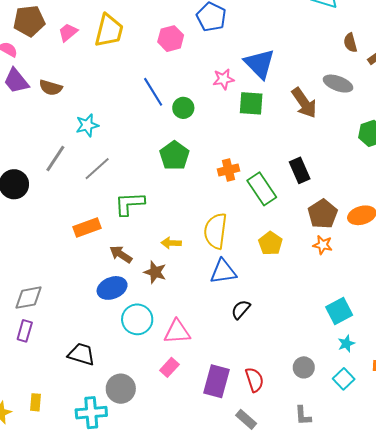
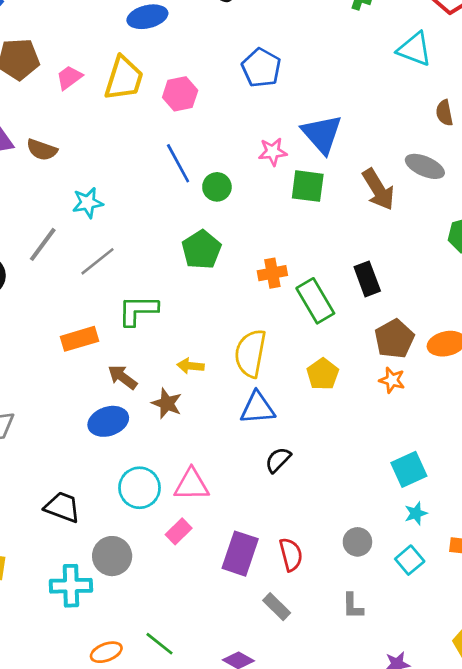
pink hexagon: (171, 39) -> (180, 94), moved
cyan circle: (137, 319) -> (140, 488), moved

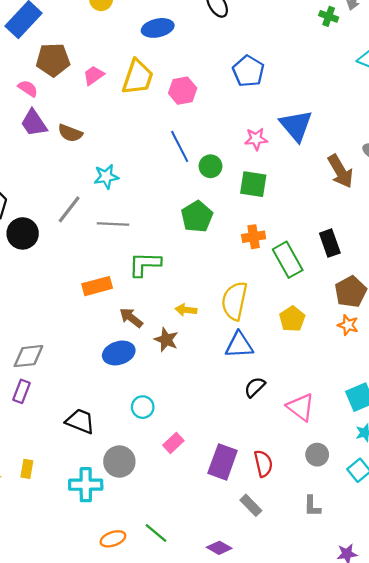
green square: (308, 186) -> (253, 184), moved
gray line: (98, 261) -> (113, 224), turned 40
pink triangle: (192, 485) -> (301, 407), moved, turned 36
cyan circle: (140, 488) -> (143, 407), size x0.7

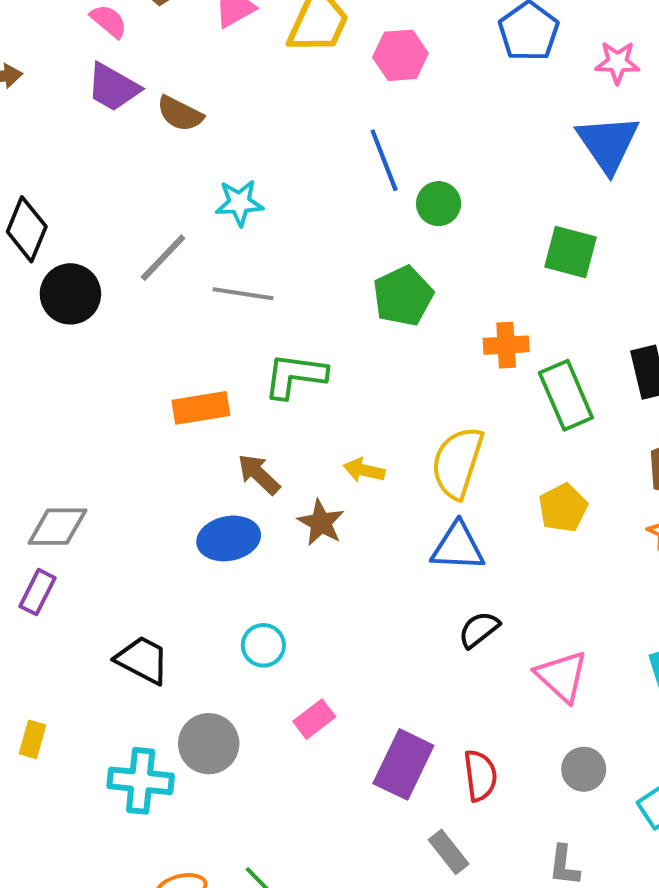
purple trapezoid: (34, 123) -> (113, 87), turned -32
pink star: (256, 139) -> (617, 62), moved
green square: (253, 184) -> (570, 252), moved

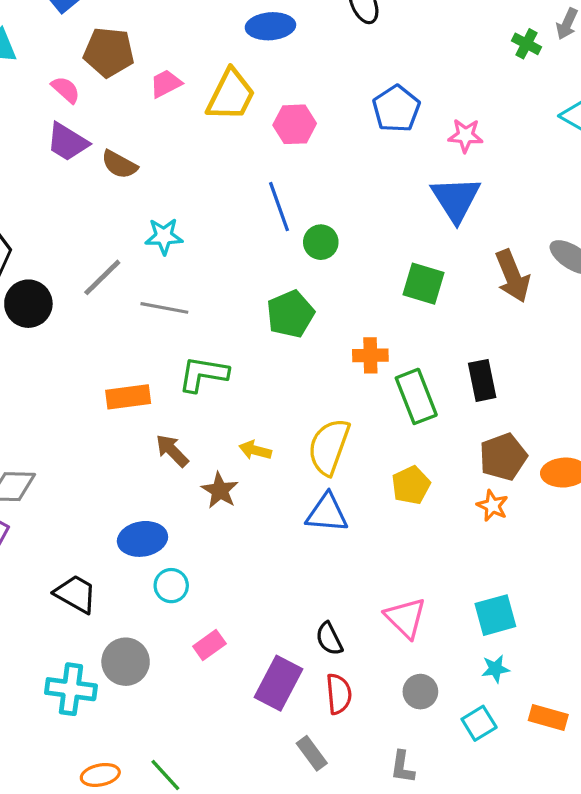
blue ellipse: (229, 538) -> (142, 539), moved
black semicircle: (479, 630) -> (329, 639), moved, turned -80

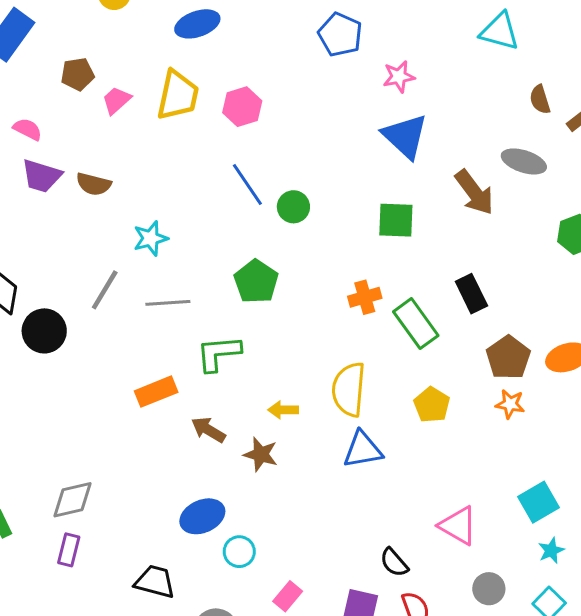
brown pentagon: (109, 52) -> (78, 74), moved, size x0.7
blue pentagon: (396, 109) -> (340, 35), moved
green pentagon: (290, 314) -> (256, 282), moved

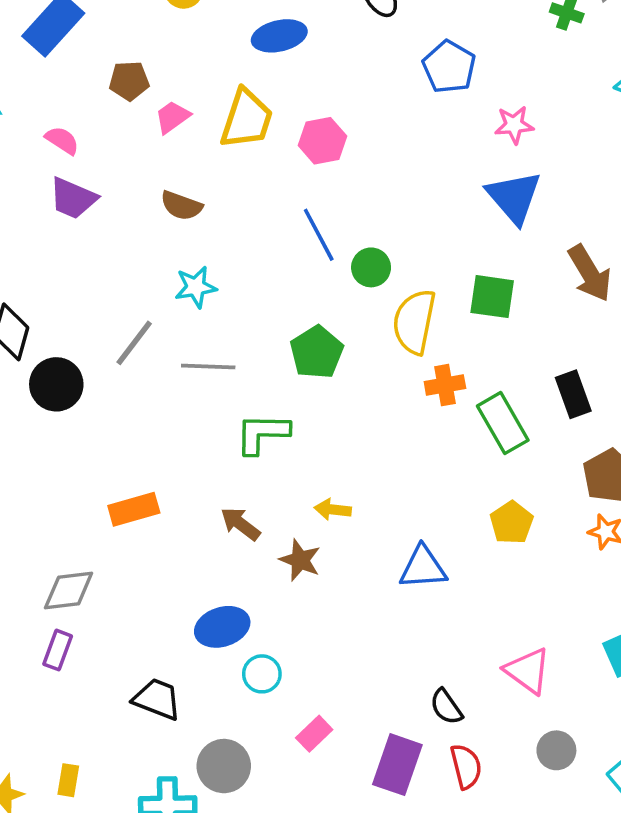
brown semicircle: (94, 184) -> (181, 206), moved
yellow semicircle: (349, 389) -> (414, 322), moved
orange rectangle: (156, 392) -> (134, 509), moved

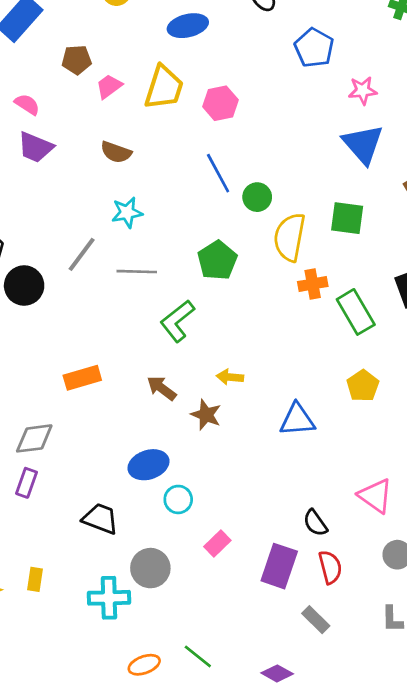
green L-shape: (262, 434) -> (177, 321), turned -39

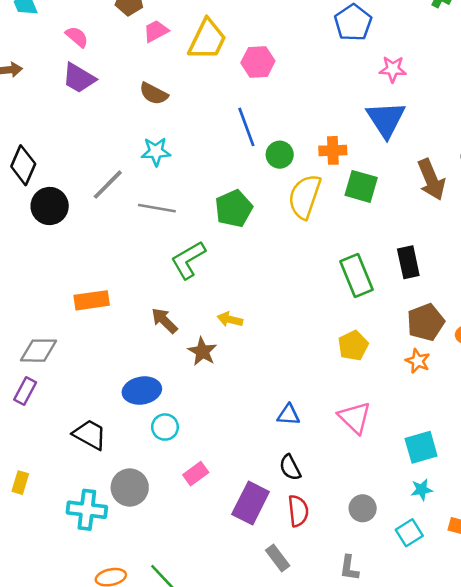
orange cross: (313, 284) -> (333, 150), moved
blue triangle: (297, 420) -> (288, 415), moved, size x0.7
pink triangle: (375, 496) -> (355, 417), moved

